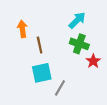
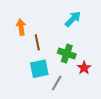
green cross: (79, 44) -> (67, 54), moved
red star: (93, 61) -> (84, 68), moved

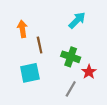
cyan square: (39, 69) -> (30, 73), moved
gray line: (57, 83) -> (71, 89), moved

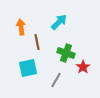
cyan arrow: (77, 20) -> (59, 22), moved
gray line: (71, 89) -> (56, 80), moved

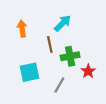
brown line: (37, 42) -> (50, 45), moved
green cross: (66, 53) -> (70, 56), turned -30

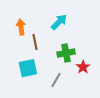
brown line: (50, 45) -> (35, 42), moved

